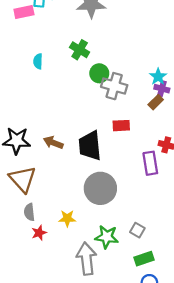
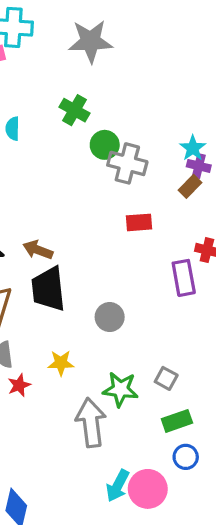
black trapezoid: (90, 146) -> (48, 289), moved
gray circle: (100, 188) -> (110, 317), size x0.6

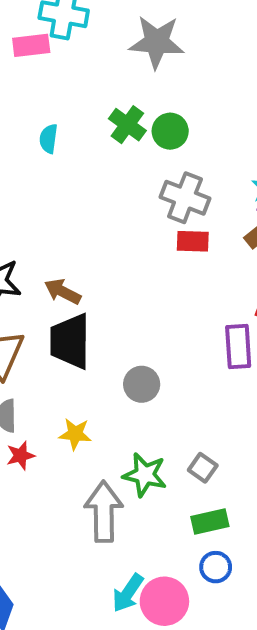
green circle: (105, 145) -> (170, 131), moved
red rectangle: (139, 222) -> (193, 241), moved

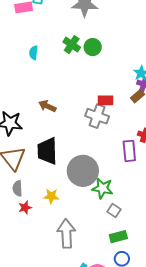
gray cross: (185, 198) -> (97, 116), moved
brown arrow: (63, 291) -> (47, 106), moved
gray circle: (142, 384) -> (83, 171), size x1.8
green star: (145, 475) -> (102, 188), moved

